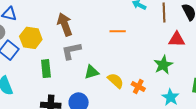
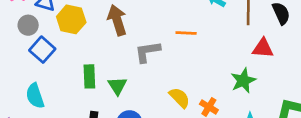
yellow hexagon: (31, 38) -> (71, 19), moved
gray L-shape: (71, 51) -> (147, 52), moved
green triangle: (92, 72) -> (117, 86), moved, turned -49

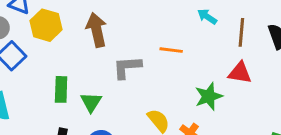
red triangle: (263, 48) -> (240, 73), moved
green star: (243, 81) -> (209, 96), moved

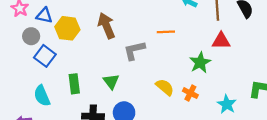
green rectangle: (61, 89) -> (74, 84), moved

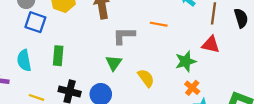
blue square: (45, 56) -> (35, 22), turned -30
green triangle: (111, 81) -> (114, 63), moved
orange cross: (190, 93) -> (192, 88), moved

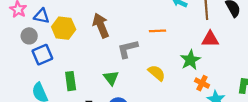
blue square: (35, 22) -> (42, 55), turned -30
green triangle: (114, 63) -> (111, 78), moved
yellow semicircle: (146, 78) -> (157, 73), moved

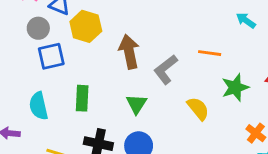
brown arrow: (101, 25) -> (129, 52), moved
gray L-shape: (128, 49) -> (166, 69), turned -35
green star: (190, 60) -> (235, 87), moved

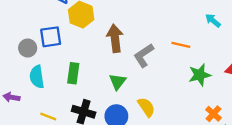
gray circle: (38, 28) -> (28, 48), moved
yellow semicircle: (198, 109) -> (146, 107), moved

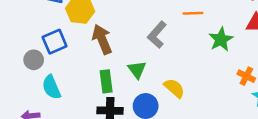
brown arrow: (115, 38) -> (102, 39), moved
green rectangle: (73, 73) -> (106, 81), moved

